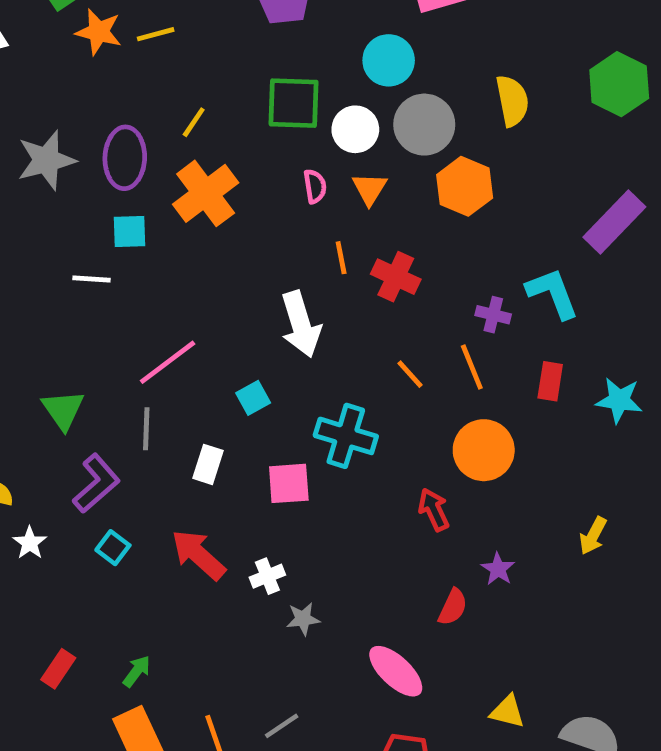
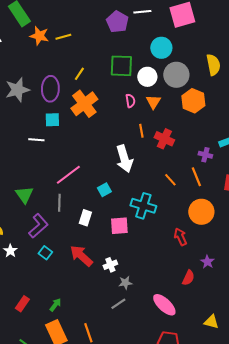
gray line: (282, 726) -> (118, 304), moved

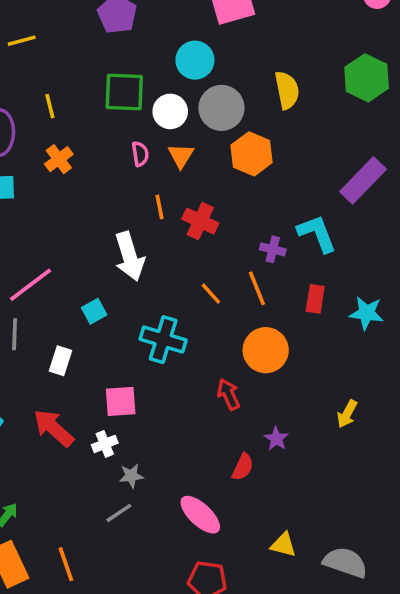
yellow line: (79, 74) -> (50, 106), turned -48
orange cross: (84, 104) -> (59, 159), size x0.6
pink square: (119, 226) -> (121, 401), moved

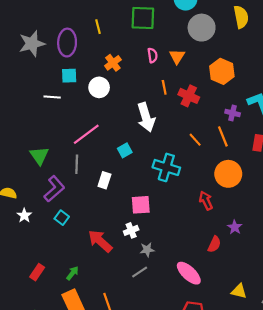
white circle: (170, 111) -> (99, 87), moved
orange hexagon: (252, 154) -> (222, 71), moved
orange cross: (59, 159) -> (113, 63), moved
red arrow: (53, 428) -> (100, 241), moved

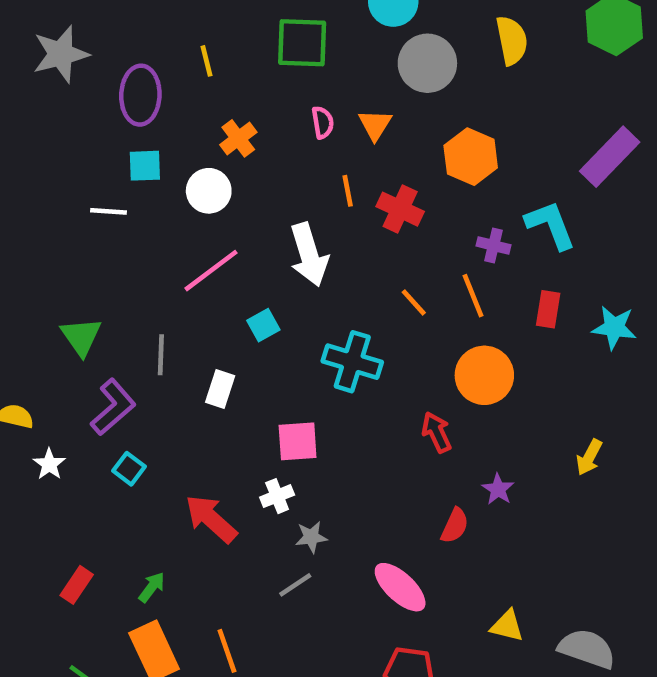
gray star: (32, 44) -> (61, 54), moved
pink line: (86, 134) -> (211, 271), moved

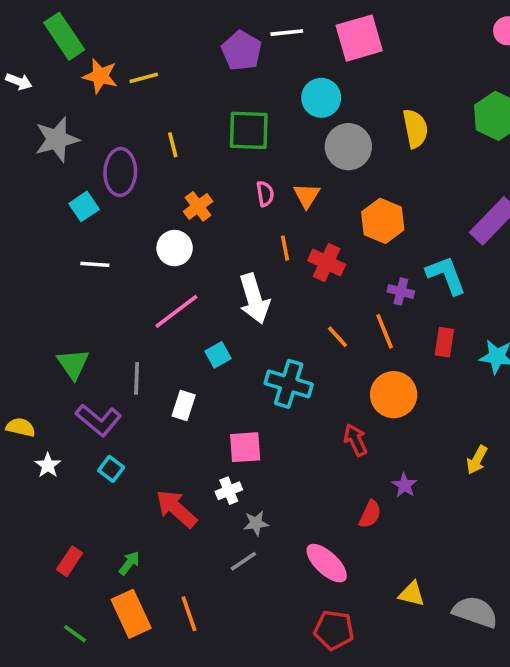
cyan square: (145, 166) -> (84, 206), moved, turned -32
purple L-shape: (113, 407) -> (99, 420), turned 81

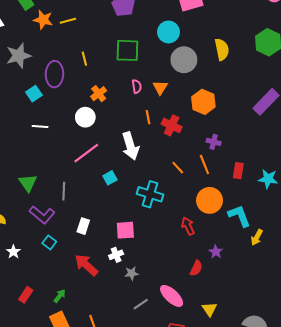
cyan L-shape: (446, 275) -> (239, 216), moved
white rectangle: (184, 406) -> (83, 226), moved
white star: (48, 465) -> (13, 252), moved
gray line: (243, 561) -> (141, 304), moved
yellow triangle: (412, 594) -> (210, 309), moved, turned 42

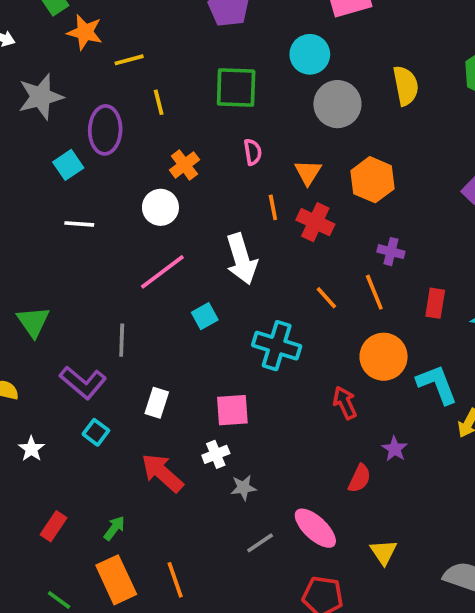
yellow line: (68, 21) -> (129, 60), moved
orange triangle: (160, 87) -> (308, 172), moved
green triangle: (28, 183) -> (33, 322), moved

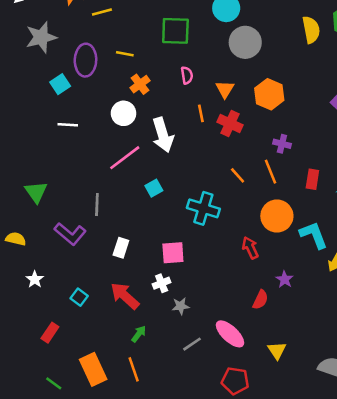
yellow semicircle: (406, 86) -> (311, 30), moved
yellow line: (159, 102) -> (125, 54), moved, turned -66
white arrow: (242, 259) -> (163, 135), moved
cyan square: (96, 432) -> (79, 297), moved
green arrow: (114, 528) -> (139, 334), moved

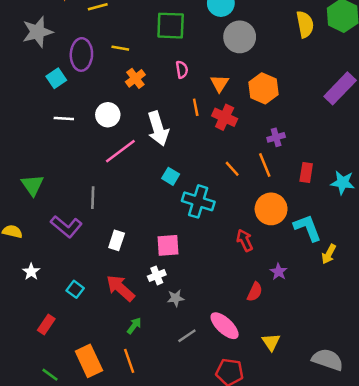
white circle: (124, 113) -> (108, 115), moved
purple cross: (282, 144) -> (276, 137), turned -30
cyan square: (154, 188) -> (171, 176), moved, turned -30

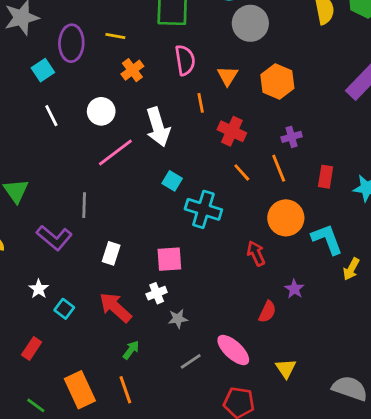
pink semicircle: (182, 70) -> (185, 60), size x1.5
red cross: (225, 117) -> (232, 131), moved
white line: (64, 119) -> (51, 116), turned 60
white star: (31, 272) -> (39, 289), moved

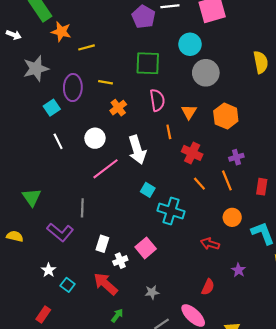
orange circle: (286, 218) -> (232, 217), size x0.7
red arrow: (256, 253) -> (210, 244), turned -48
pink square: (169, 259) -> (146, 248), turned -36
white cross: (157, 293) -> (120, 261), moved
red semicircle: (267, 312) -> (208, 287), moved

